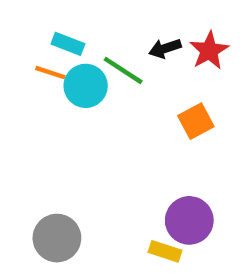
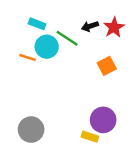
orange line: (50, 73) -> (27, 57), moved

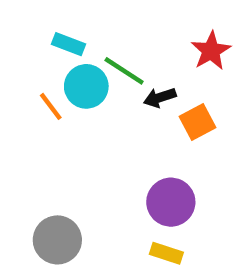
black arrow: (90, 26) -> (160, 98), moved
orange line: (27, 57) -> (51, 106), turned 35
purple circle: (103, 120) -> (171, 202), moved

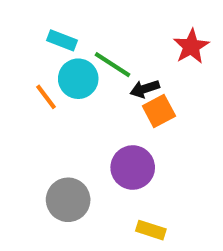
orange square: (198, 122) -> (159, 111), moved
purple circle: (171, 202) -> (133, 167), moved
gray circle: (57, 240) -> (68, 200), moved

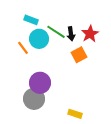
red star: (191, 46) -> (90, 34), moved
black arrow: (145, 89) -> (71, 34), moved, turned -80
purple circle: (133, 167) -> (40, 83), moved

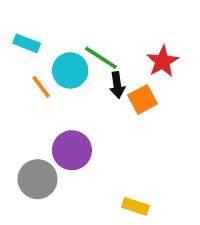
cyan rectangle: (31, 20) -> (27, 43), moved
black arrow: (71, 34) -> (117, 85), moved
gray circle: (34, 99) -> (37, 179), moved

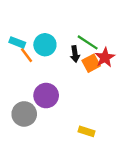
cyan rectangle: (27, 43) -> (17, 42), moved
green line: (101, 58) -> (88, 42), moved
red star: (163, 61) -> (105, 57), moved

